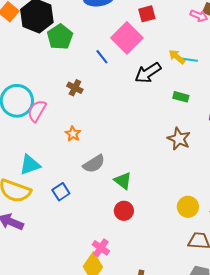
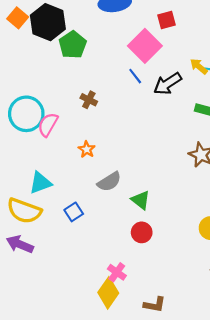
blue line: (102, 57) -> (135, 76), moved

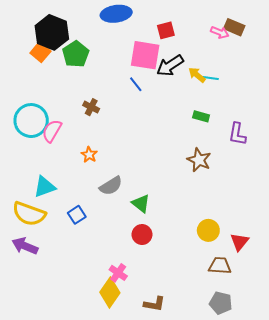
orange square: (18, 18) -> (40, 52), moved
pink square: (145, 46) -> (145, 55), turned -36
black arrow: (168, 84) -> (170, 66), moved

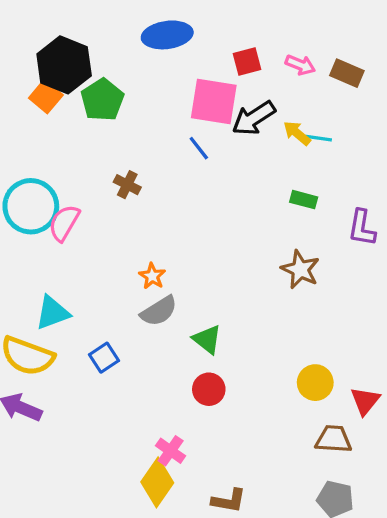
brown rectangle: (234, 27) -> (347, 73), moved
pink arrow: (220, 32) -> (300, 65), moved
orange star: (89, 155) -> (152, 276), moved

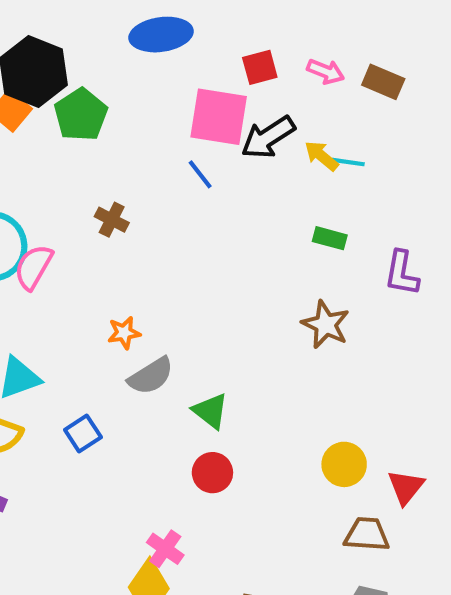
orange star: (152, 276) -> (124, 333), moved, turned 30

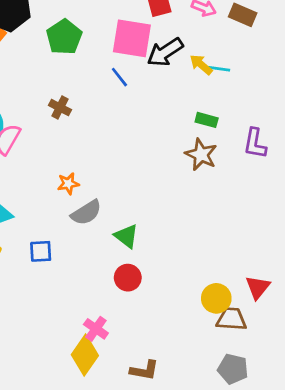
green pentagon: (81, 115) -> (64, 37), moved
brown star: (326, 325) -> (201, 155), moved
blue square: (83, 434) -> (41, 251), turned 30
yellow circle: (344, 464) -> (216, 298), moved

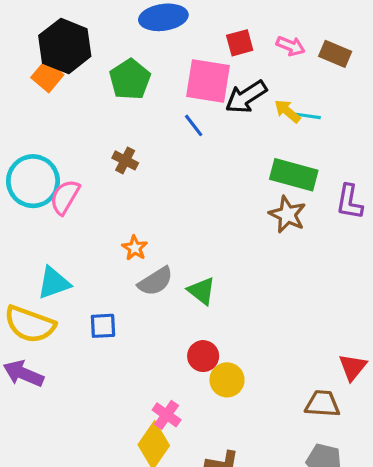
green rectangle: (207, 120) -> (294, 175), size x1.8
orange star: (68, 184) -> (135, 248), turned -30
green triangle: (126, 236) -> (202, 291), moved
yellow circle: (216, 298) -> (227, 380), moved

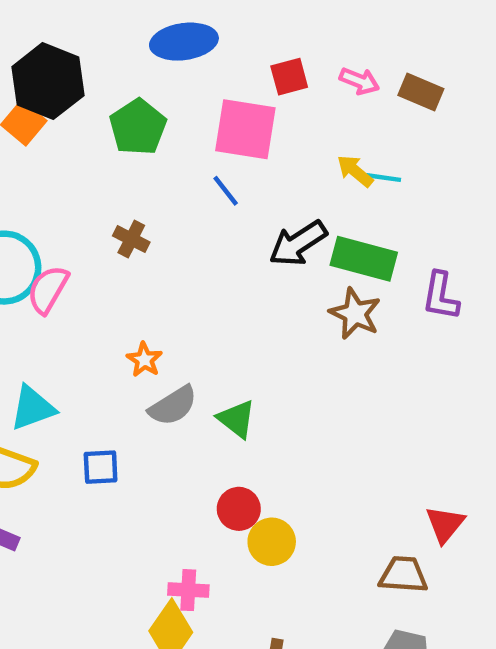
black arrow: (246, 97) -> (298, 243), moved
pink cross: (167, 415) -> (188, 590), turned -32

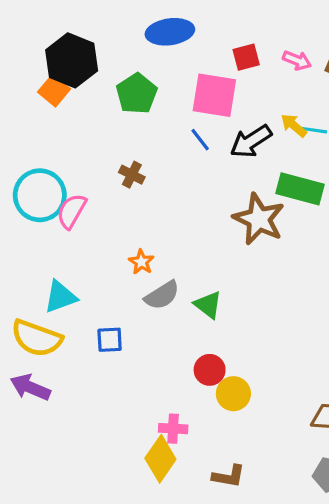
black arrow: (298, 243) -> (251, 141), moved
brown star: (355, 314) -> (259, 219), moved, size x1.4

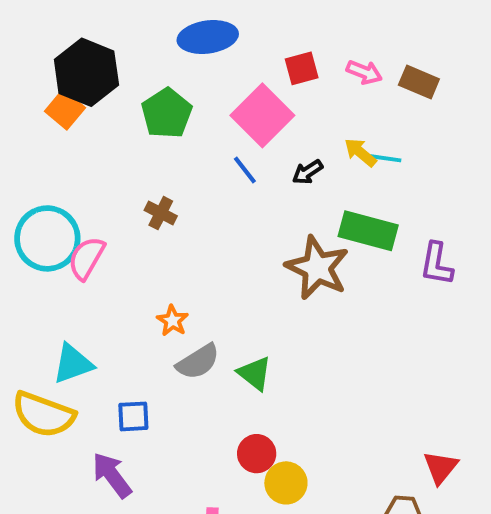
pink square: (214, 95) -> (262, 115), turned 36
black arrow: (251, 141) -> (307, 172), size x0.6
purple arrow: (30, 387) -> (112, 475), moved, turned 30

